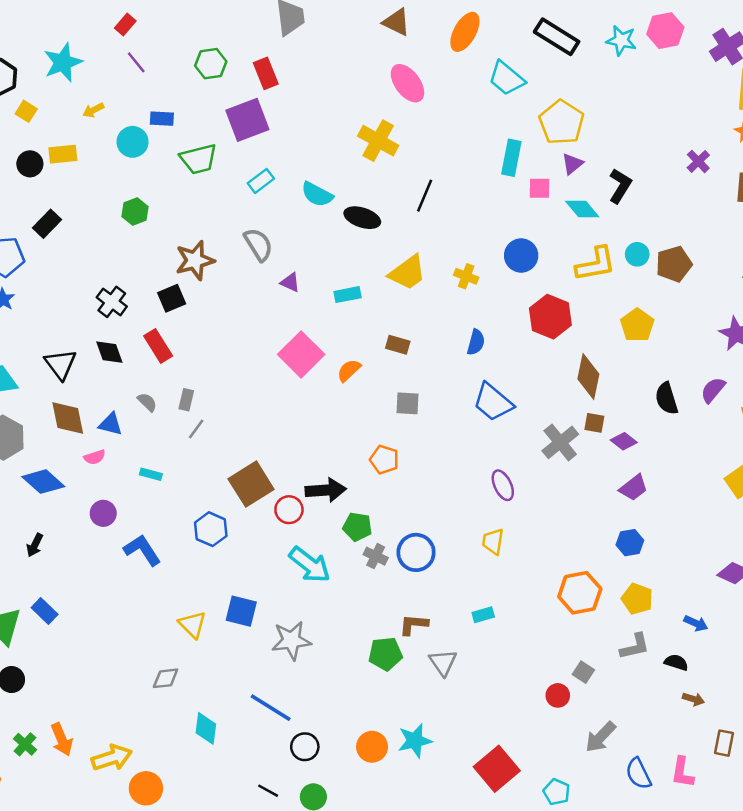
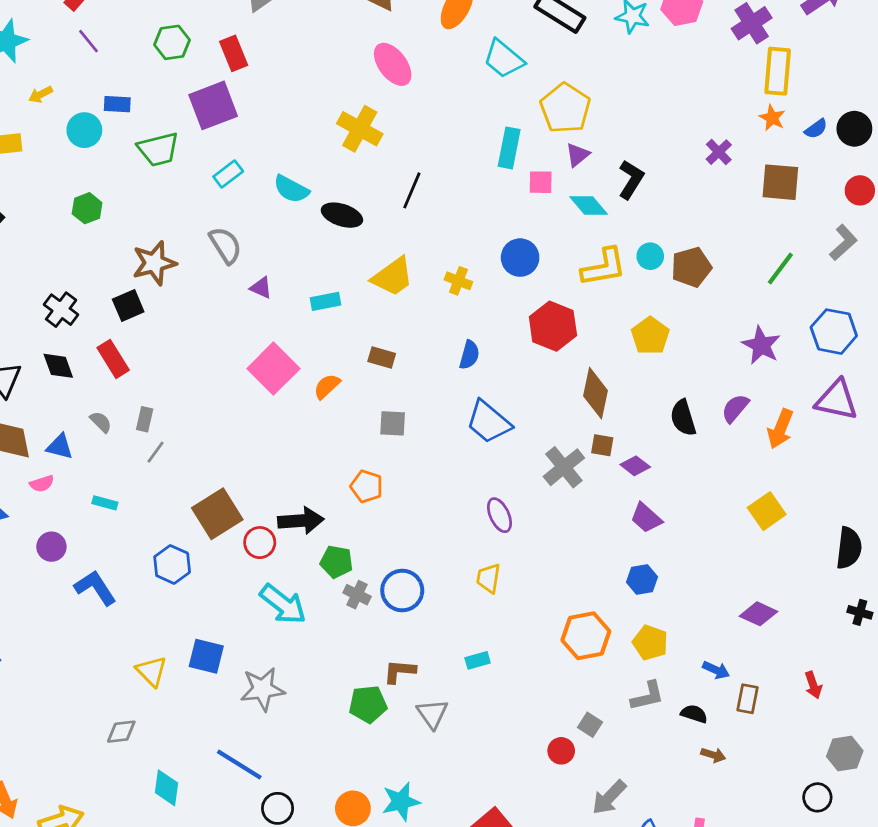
purple trapezoid: (634, 488) -> (646, 518), turned 80
brown rectangle: (724, 743) -> (748, 699), moved

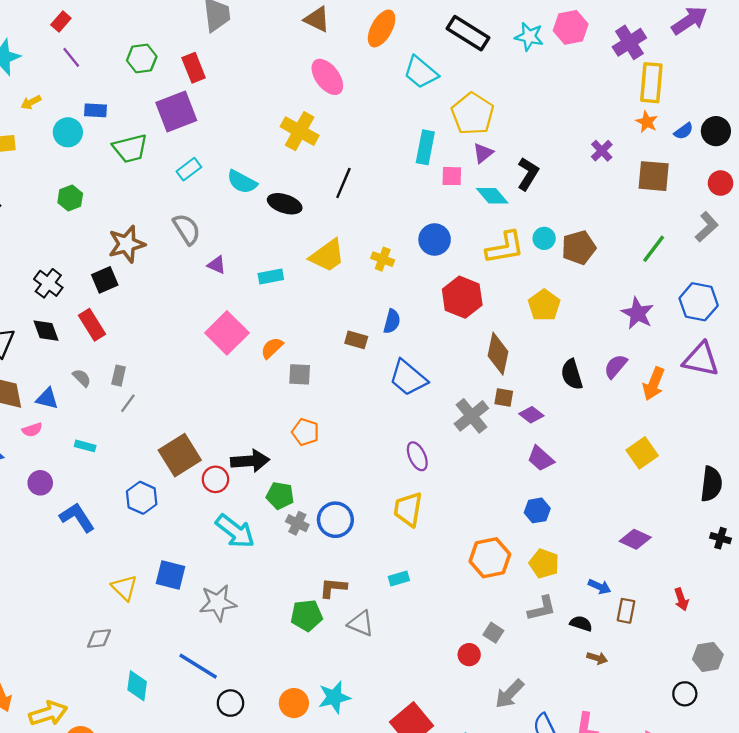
brown rectangle: (382, 358) -> (356, 340), moved
gray square: (393, 423) -> (300, 374), moved
yellow trapezoid: (489, 578) -> (408, 509), size x1.4
gray triangle: (432, 714) -> (361, 623), turned -32

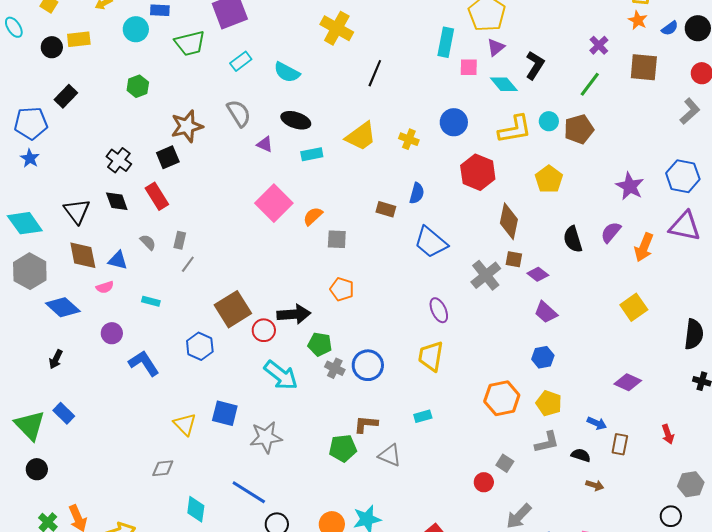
black ellipse: (285, 204) -> (296, 120), moved
green line: (654, 249) -> (590, 84), moved

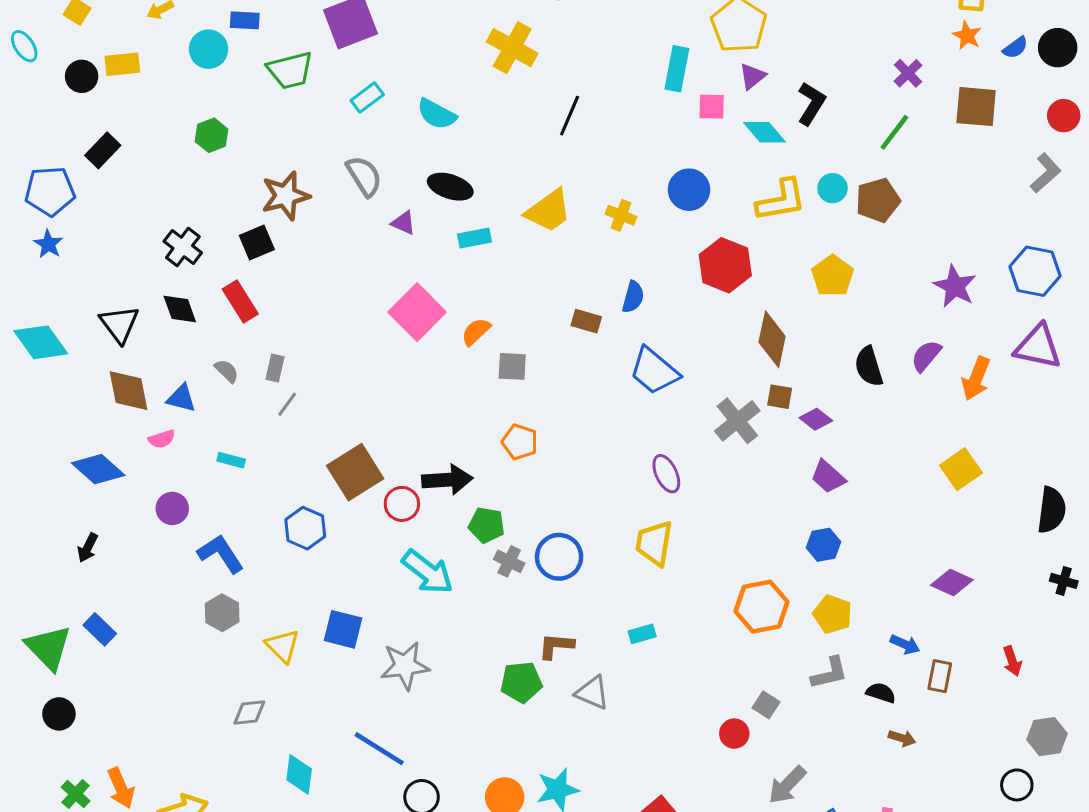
gray hexagon: (30, 271) -> (222, 613), moved, size x0.7

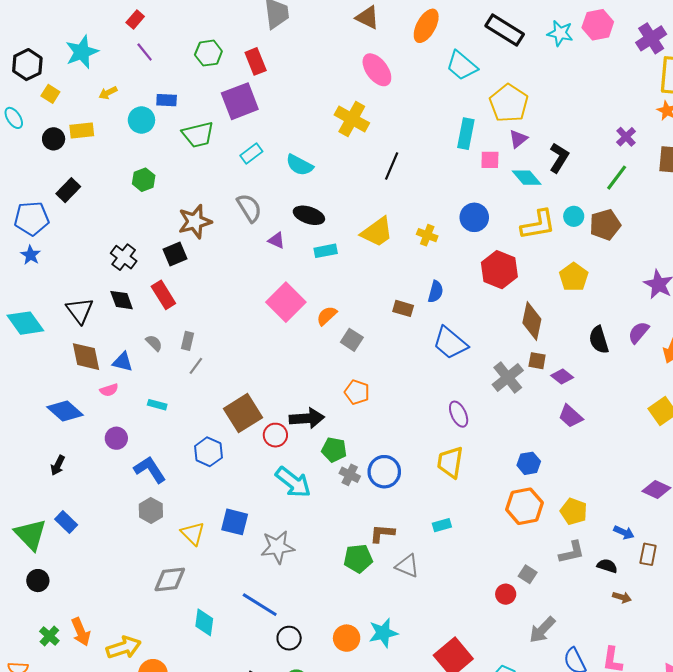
gray square: (512, 366) -> (352, 340), turned 30
blue hexagon: (823, 545) -> (529, 463), moved
gray diamond: (249, 712) -> (170, 579), size x1.4

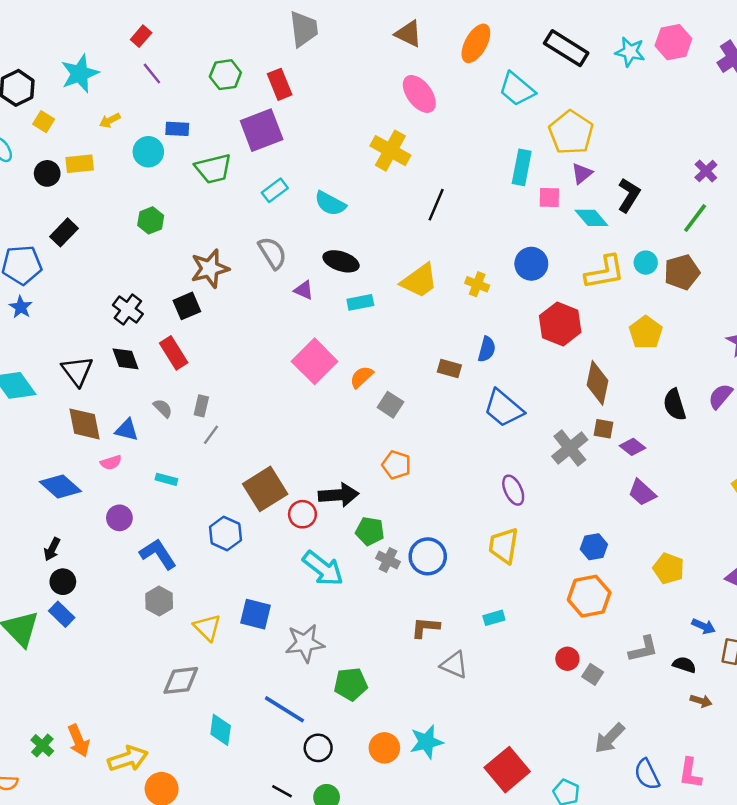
yellow pentagon: (574, 511) -> (669, 568), moved
green pentagon: (358, 559) -> (351, 684), moved
black circle: (38, 581) -> (63, 582), moved
red circle: (506, 594) -> (567, 659), moved

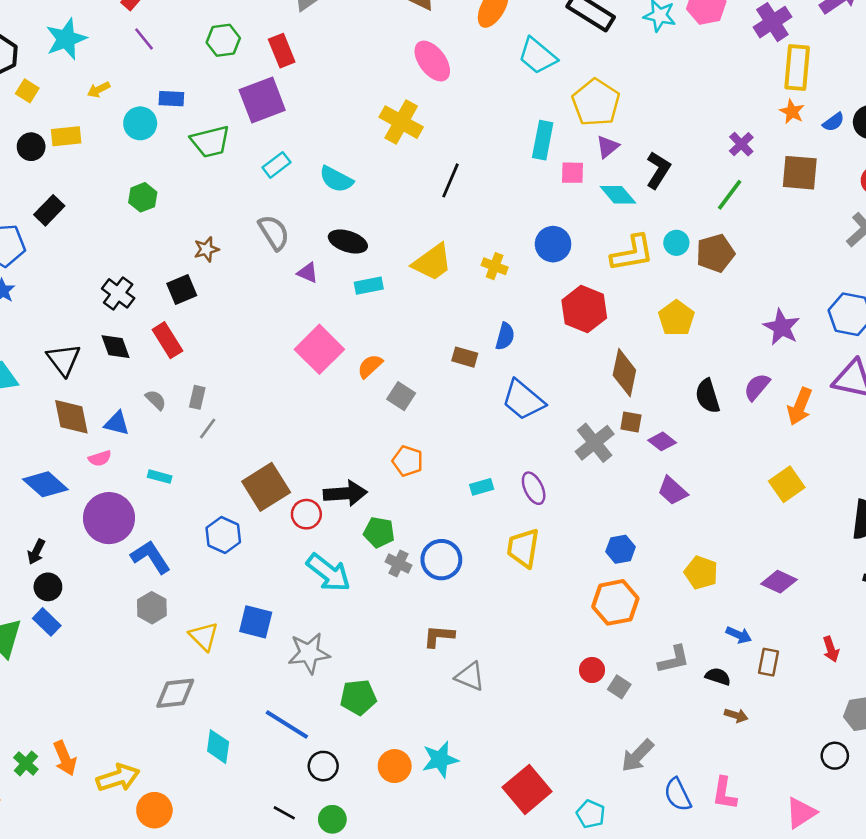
brown star: (210, 269) -> (206, 249), size x0.6
purple circle: (119, 518) -> (109, 518), size x1.8
cyan rectangle: (494, 618) -> (482, 487), moved

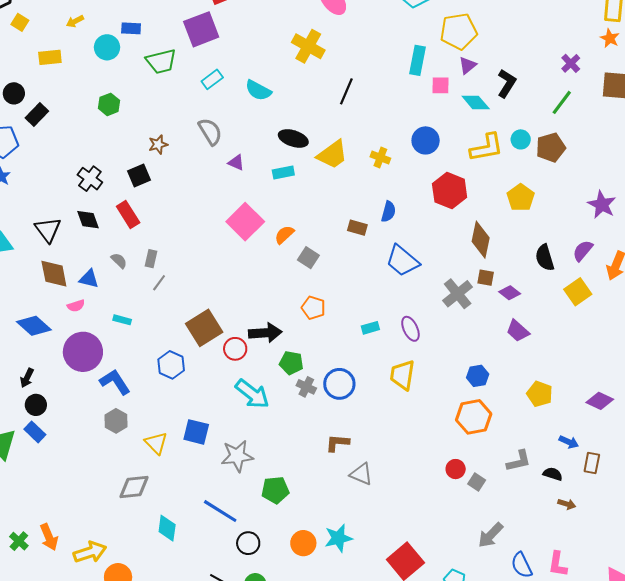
yellow pentagon: (596, 103) -> (459, 31), turned 30
black circle: (31, 147) -> (14, 93), moved
black ellipse: (348, 242) -> (293, 138), moved
yellow square: (787, 484) -> (578, 292), moved

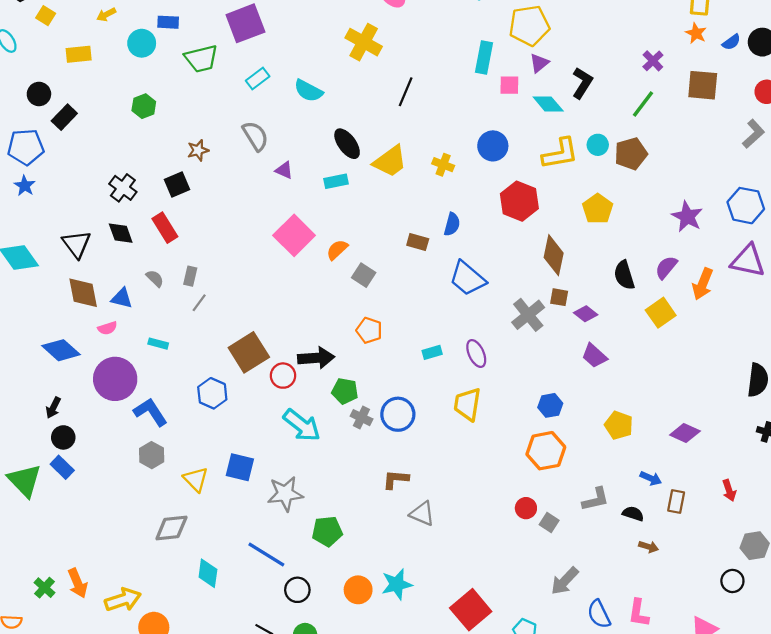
black ellipse: (293, 138) -> (347, 144), turned 36

